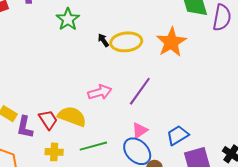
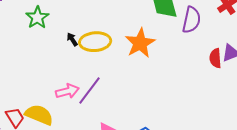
purple line: (140, 91) -> (89, 90), moved

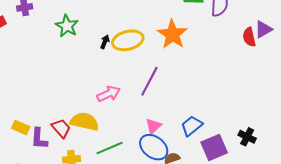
black arrow: (72, 39) -> (105, 42), turned 64
purple line: (89, 90) -> (149, 81), moved

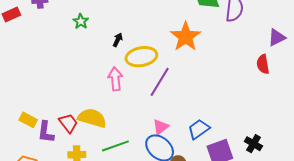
green star: (67, 26) -> (81, 21), size x0.7
red semicircle: (249, 37) -> (263, 64), moved
yellow ellipse: (128, 40) -> (141, 57), moved
pink arrow: (109, 94) -> (115, 79), moved, turned -75

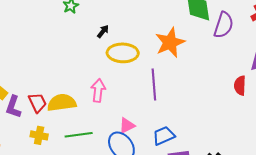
pink arrow: (115, 79) -> (98, 90), moved
purple line: (160, 82) -> (154, 84), moved, turned -48
yellow semicircle: (92, 118) -> (62, 103), turned -36

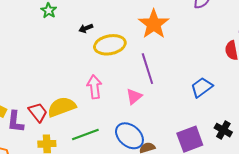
black arrow: (103, 31) -> (86, 28), turned -136
pink triangle: (127, 126) -> (134, 96), moved
blue trapezoid: (164, 136) -> (202, 87), moved

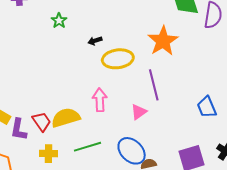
blue trapezoid: (202, 87) -> (207, 107), turned -80

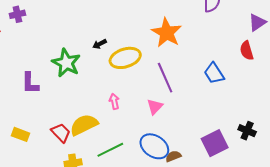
green star: (59, 21) -> (66, 63), moved, size x1.8
pink arrow: (100, 100) -> (114, 101), size x0.7
blue trapezoid: (207, 107) -> (214, 73), moved
purple L-shape: (19, 129) -> (30, 83), moved

